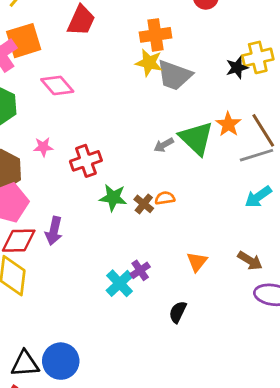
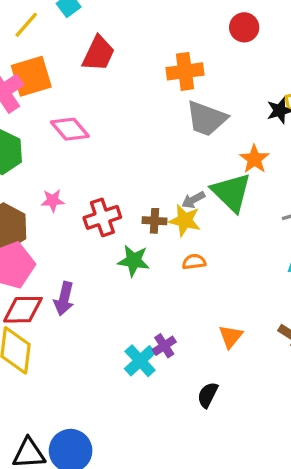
yellow star: (149, 63) -> (185, 220), moved
orange star: (228, 124) -> (254, 159), moved
brown cross: (144, 204) -> (154, 221), moved, turned -36

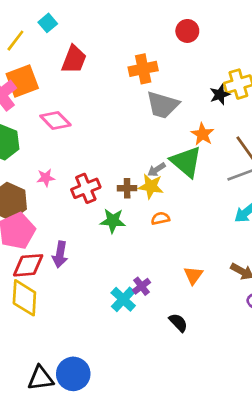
black semicircle: (208, 395) -> (178, 323), turned 114

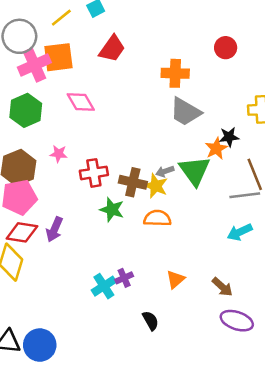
black star: (220, 95) -> (229, 137), moved
brown cross: (127, 188) -> (133, 182), size x1.5
orange semicircle: (160, 218) -> (157, 218), size x1.5

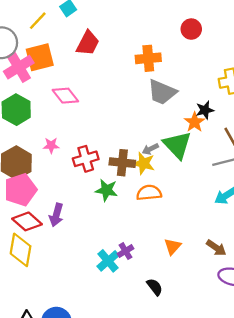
red diamond: (22, 232) -> (27, 221), turned 40

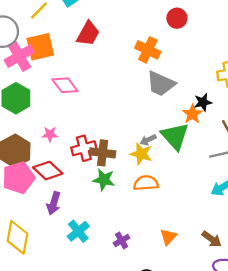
red circle: (191, 29) -> (177, 18), moved
orange cross: (148, 58) -> (148, 50), turned 30
brown cross: (122, 163) -> (103, 153), moved
red diamond: (27, 221) -> (48, 171), moved
cyan cross: (108, 261) -> (78, 231), moved

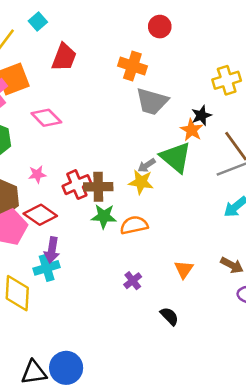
orange semicircle: (146, 183) -> (134, 225), moved
cyan cross: (78, 231) -> (47, 268), moved, turned 30

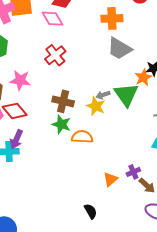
orange cross: (132, 66) -> (112, 18), turned -35
pink diamond: (46, 118) -> (52, 19), moved
pink star: (37, 174) -> (20, 80), size x1.5
red cross: (77, 185) -> (55, 55), moved, turned -30
purple cross: (133, 281) -> (133, 172), moved

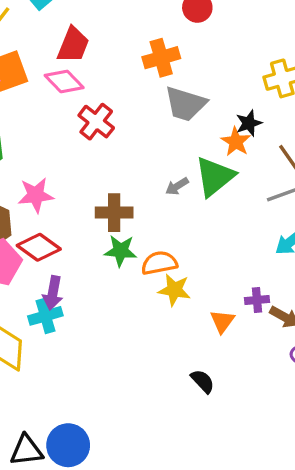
red cross: (55, 55) -> (96, 122), moved
green triangle: (126, 95) -> (215, 177), turned 40
yellow star: (96, 106) -> (174, 290), moved
purple cross: (133, 172) -> (257, 300), turned 32

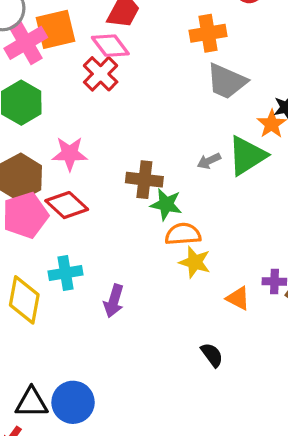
red cross: (96, 122) -> (101, 74), moved
green star: (120, 251) -> (166, 204), moved
purple arrow: (53, 293) -> (114, 301), moved
orange triangle: (222, 321) -> (238, 298), turned -45

